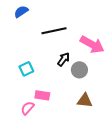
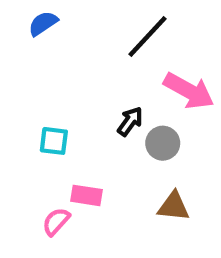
black line: (54, 31) -> (147, 36), moved, turned -35
cyan square: (26, 69) -> (54, 141), turned 32

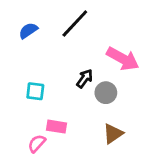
blue semicircle: (43, 23) -> (28, 31), moved
black line: (147, 36) -> (75, 24), moved
brown triangle: (174, 206) -> (113, 134), turned -40

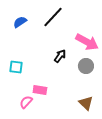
cyan square: (35, 91) -> (16, 67), moved
gray circle: (106, 93) -> (86, 66), moved
brown triangle: (113, 134) -> (86, 103), moved, turned -42

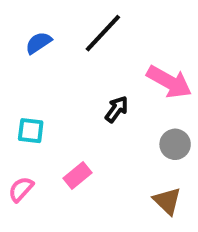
gray circle: (86, 66) -> (175, 144), moved
pink rectangle: (40, 90) -> (78, 176), turned -48
pink semicircle: (26, 102) -> (21, 189), moved

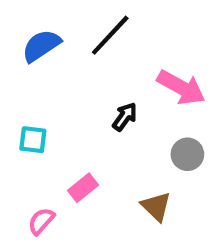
blue semicircle: (38, 43) -> (41, 46), size x1.4
pink semicircle: (21, 189) -> (41, 221), moved
brown triangle: (167, 201) -> (156, 206), moved

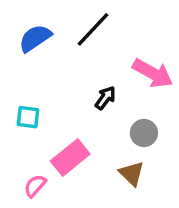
gray circle: (187, 154) -> (144, 133), moved
pink rectangle: (83, 188) -> (70, 158), size x1.5

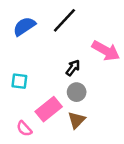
gray circle: (144, 133) -> (77, 92), moved
brown triangle: (132, 173) -> (77, 120), moved, turned 30
pink semicircle: (35, 186) -> (24, 129), turned -84

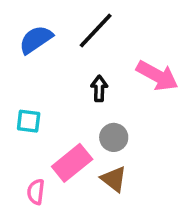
black arrow: (73, 68) -> (99, 88), moved, turned -35
brown triangle: (77, 120) -> (114, 179), turned -36
pink semicircle: (24, 129) -> (36, 192), turned 49

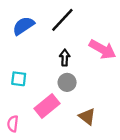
gray circle: (114, 137) -> (67, 82), moved
brown triangle: (114, 179) -> (87, 117), moved
pink semicircle: (36, 192) -> (13, 124), moved

